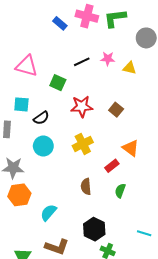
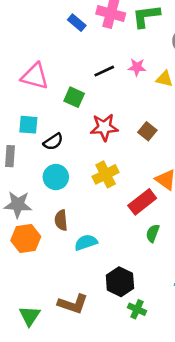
red rectangle: (112, 166) -> (142, 202), size x1.5
brown semicircle: (86, 187) -> (61, 220), moved
cyan semicircle: (48, 213) -> (86, 242), moved, turned 30

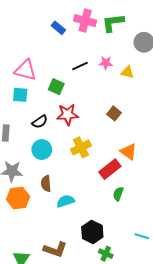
cyan square: (28, 125) -> (20, 95), moved
red star: (104, 127) -> (68, 114), moved

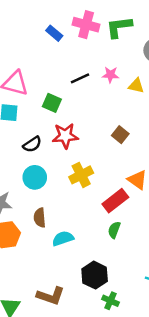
green semicircle: (118, 194) -> (114, 230), moved

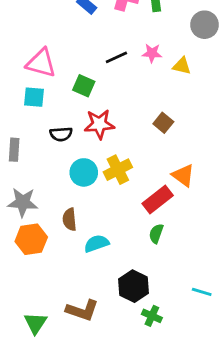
black semicircle: (32, 144) -> (61, 134), turned 30
cyan circle: (35, 177) -> (84, 172), moved

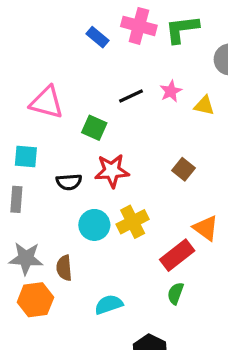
pink star: (152, 53) -> (171, 91), turned -30
cyan square: (34, 97) -> (26, 156), moved
brown semicircle: (70, 219) -> (64, 268), moved

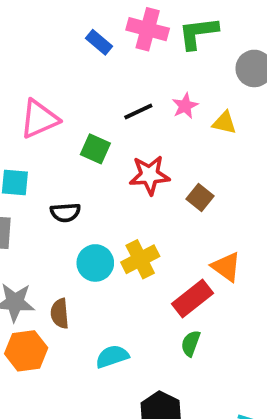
pink triangle: (47, 102) -> (39, 119), turned -39
red star: (112, 171) -> (150, 175), moved

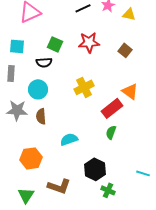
green square: (95, 149) -> (55, 44), moved
brown square: (200, 198) -> (125, 50), moved
cyan circle: (95, 263) -> (38, 89), moved
orange hexagon: (26, 351) -> (31, 158), moved

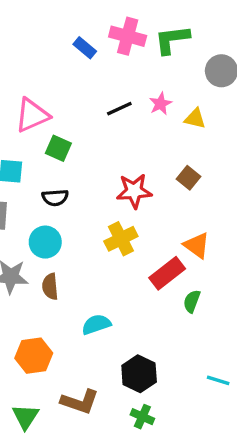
red star: (89, 42) -> (134, 191), moved
green square: (55, 44) -> (58, 148), moved
green semicircle: (111, 132) -> (192, 301), moved
green cross: (108, 190) -> (142, 417), moved

